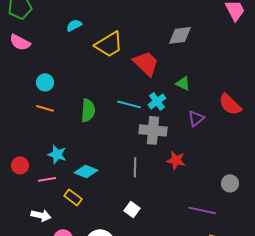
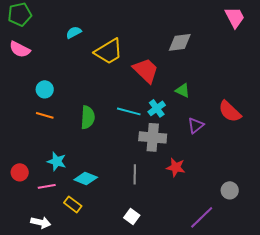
purple line: (202, 210) -> (202, 217), turned -56

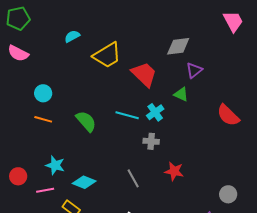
green semicircle: (88, 117) -> (86, 121), turned -45
purple triangle: (196, 125) -> (194, 70), moved
gray cross: (153, 137) -> (151, 141), size x0.6
gray line: (135, 174) -> (133, 178), turned -30

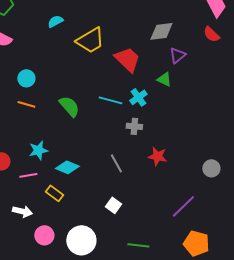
red semicircle: (228, 115) -> (211, 34), moved, size x0.7
cyan star: (55, 165) -> (38, 150), turned -30
gray circle: (228, 194) -> (211, 168), moved

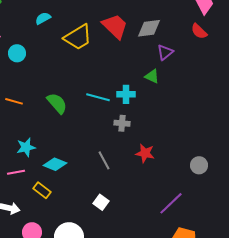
red trapezoid: (127, 59) -> (115, 26), moved
cyan circle: (26, 78) -> (17, 53), moved
cyan cross: (138, 97) -> (126, 94), turned 36

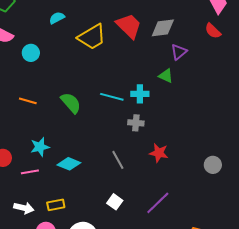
yellow rectangle: (42, 190) -> (56, 205), moved, turned -48
purple line: (171, 203) -> (158, 203), moved

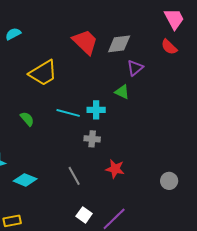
yellow trapezoid: (92, 37) -> (43, 73), moved
green semicircle: (71, 103) -> (27, 119), size x0.7
white square: (115, 202) -> (84, 215), moved

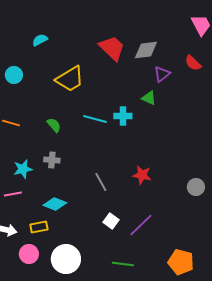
red semicircle: (169, 47) -> (193, 63), moved
gray cross: (92, 139) -> (52, 160), moved
cyan diamond: (25, 180) -> (55, 204), moved

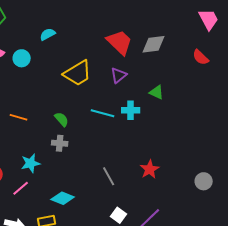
purple triangle: (162, 74) -> (119, 75), moved
cyan circle: (14, 75) -> (22, 58), moved
gray cross: (52, 160) -> (60, 143), moved
red star: (142, 175) -> (150, 169), turned 30
pink line: (13, 194) -> (21, 188), turned -30

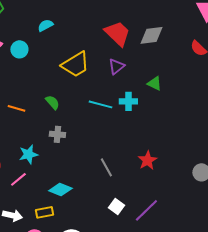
green semicircle: (62, 119) -> (52, 102), moved

